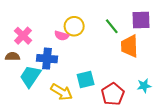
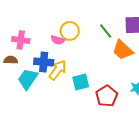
pink cross: (23, 36) -> (21, 40), turned -36
orange trapezoid: (129, 46) -> (123, 50), turned -45
yellow arrow: (62, 92) -> (58, 70), moved, turned -85

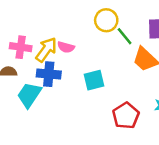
yellow circle: (70, 31) -> (106, 20), moved
yellow arrow: (58, 70) -> (46, 50), moved
cyan square: (81, 82) -> (94, 80), moved

